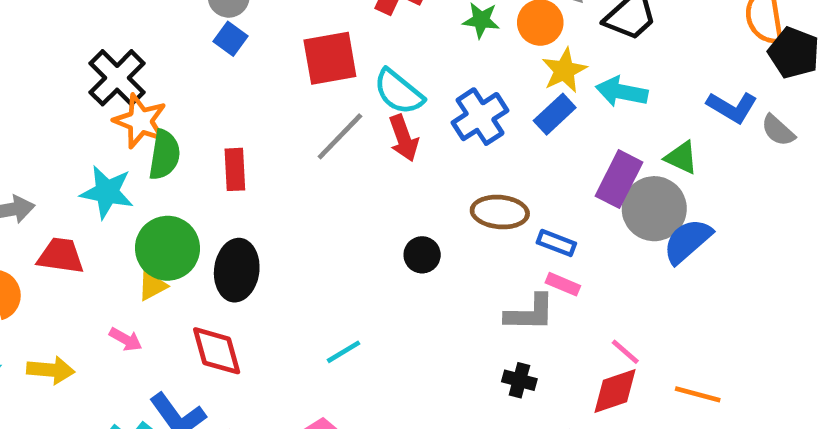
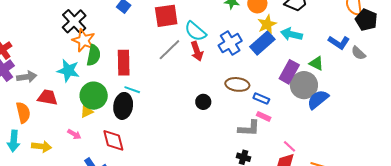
blue rectangle: (555, 114) -> (262, 43), size x1.4
red rectangle: (235, 169) -> (124, 63), size x1.4
cyan line: (344, 352) -> (132, 90), moved, turned 49

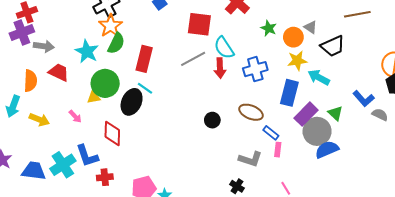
blue rectangle: (262, 43) -> (289, 93), moved, turned -50
gray semicircle: (358, 53) -> (380, 115), turned 147
pink rectangle: (264, 116) -> (278, 150), moved, turned 56

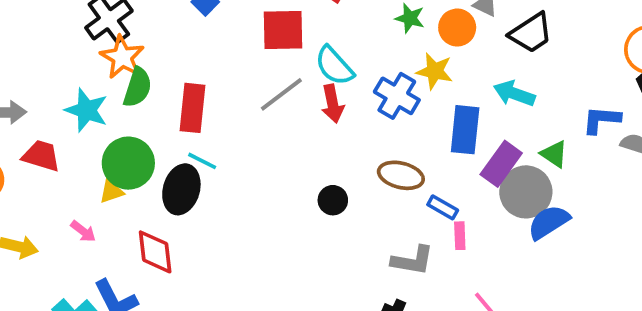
yellow star: (297, 61) -> (435, 71), moved, turned 30
blue cross: (255, 69) -> (397, 96), turned -35
blue L-shape: (364, 99) -> (601, 120), turned 145

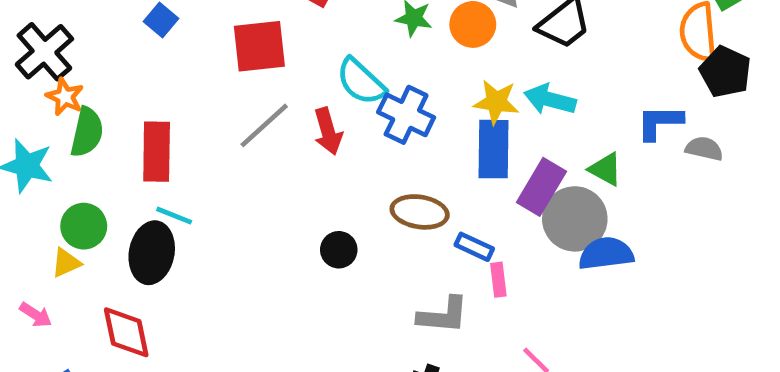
orange star: (122, 57) -> (65, 97), size x0.7
cyan semicircle: (334, 66) -> (361, 81), moved
yellow star: (435, 71) -> (496, 102), moved
green circle: (128, 163) -> (84, 226), size x0.7
blue semicircle: (549, 222) -> (606, 254), turned 30

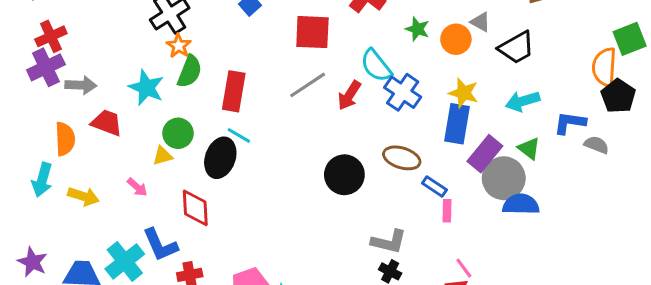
cyan arrow: (550, 99) -> (523, 101), moved, turned -40
red arrow: (328, 131) -> (349, 95), turned 40
black circle: (339, 250) -> (344, 175), size x1.6
gray L-shape: (443, 315) -> (389, 242), moved

